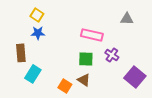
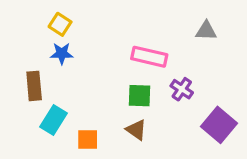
orange square: (65, 86) -> (88, 139), moved, turned -32

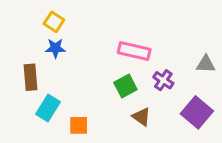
gray triangle: (206, 31) -> (206, 64), moved
green square: (140, 96) -> (125, 86), turned -30
brown triangle: (136, 130) -> (141, 117), moved

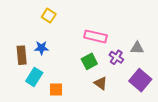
yellow square: (54, 22) -> (49, 16), moved
blue star: (55, 48) -> (41, 48), moved
gray triangle: (206, 64) -> (137, 48), moved

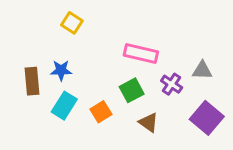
cyan rectangle: (34, 77) -> (64, 106), moved
orange square: (56, 89) -> (101, 112), moved, turned -32

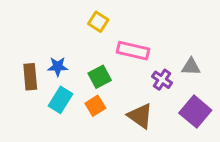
yellow square: (72, 23) -> (98, 22), moved
green square: (132, 90) -> (100, 77), moved
brown triangle: (149, 122) -> (140, 116), size x1.4

